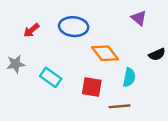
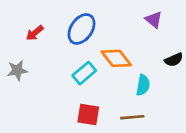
blue ellipse: (74, 27) -> (82, 29), turned -60
cyan rectangle: (51, 77) -> (84, 73), moved, turned -75
red square: (92, 87) -> (88, 115), moved

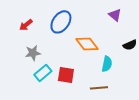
gray star: (17, 70) -> (33, 53), moved
cyan rectangle: (84, 73) -> (43, 73), moved
red square: (88, 115) -> (66, 75), moved

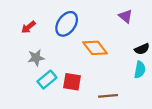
cyan semicircle: (107, 64) -> (140, 70), moved

